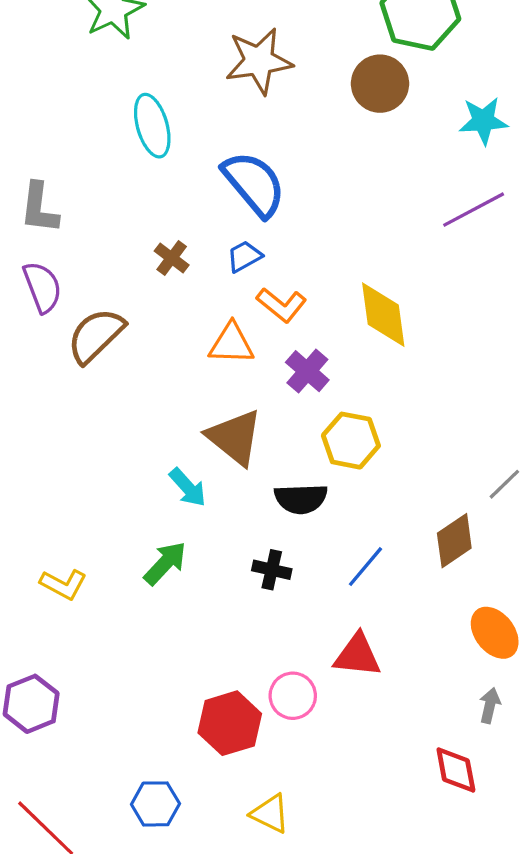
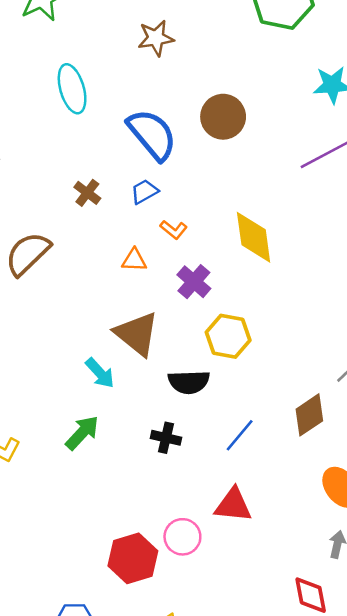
brown star: (259, 61) -> (156, 38), size x0.7
brown circle: (380, 84) -> (223, 117), moved
orange L-shape: (281, 305) -> (174, 230), size x0.7
orange triangle: (231, 344) -> (134, 260), size x0.7

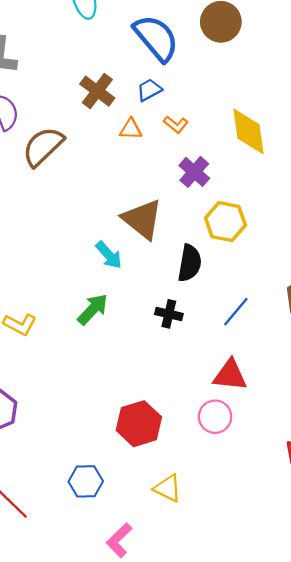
brown cross: (87, 193) -> (97, 91), size x1.4
orange triangle: (134, 260) -> (131, 129), moved
black semicircle: (189, 382) -> (190, 263), turned -78
pink circle: (182, 537) -> (215, 417), moved

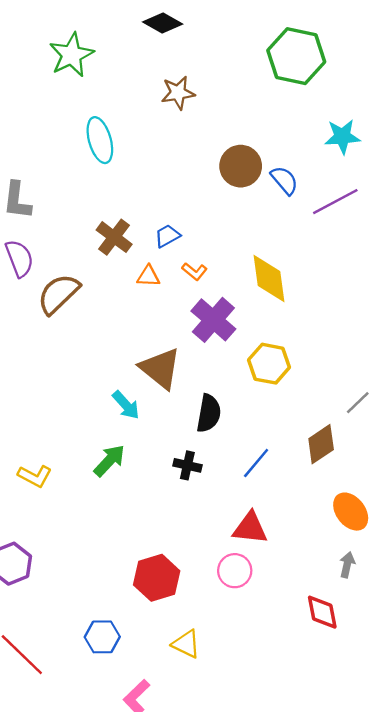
blue semicircle: (156, 38) -> (284, 180), moved, size x0.6
purple cross: (194, 172) -> (213, 320), size x1.4
yellow hexagon: (225, 222) -> (269, 364), moved

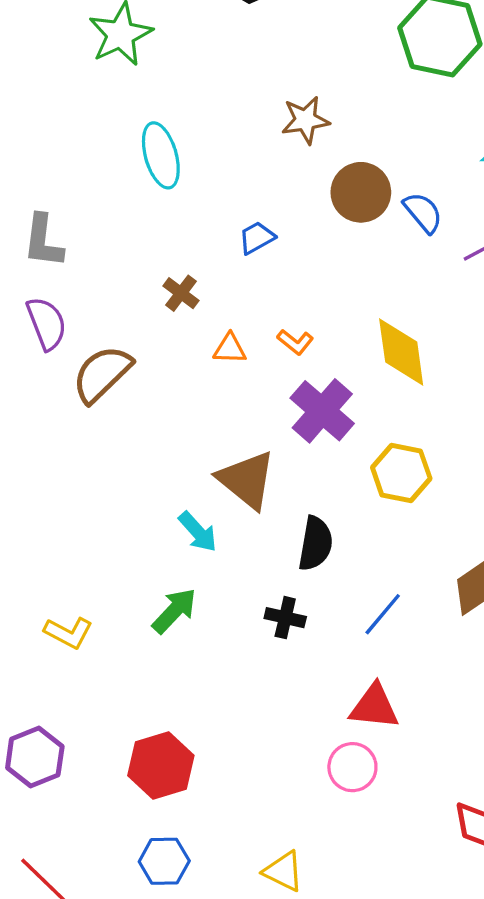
brown star: (178, 93) -> (305, 120), moved
blue trapezoid: (167, 236) -> (257, 238), moved
brown cross: (114, 237) -> (181, 293), size x0.7
red hexagon: (157, 578) -> (161, 765), moved

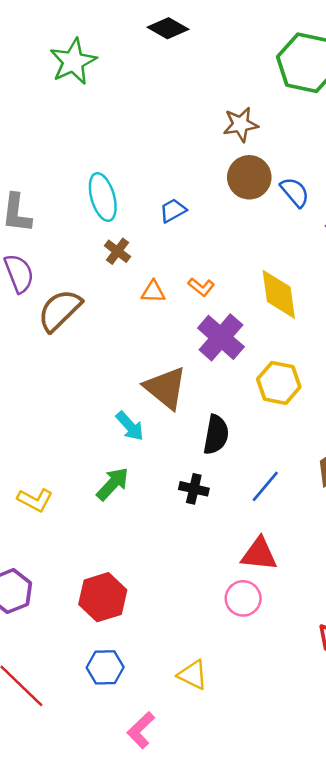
brown star: (305, 120) -> (241, 124), moved
cyan ellipse: (161, 155) -> (103, 197), moved

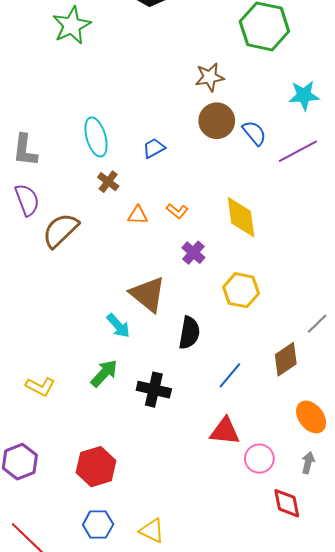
purple cross: (221, 337) -> (193, 253), size x0.6
black cross: (194, 489) -> (154, 390), moved, size x1.4
pink circle: (243, 598) -> (259, 459), moved
yellow triangle: (193, 675) -> (152, 531), moved

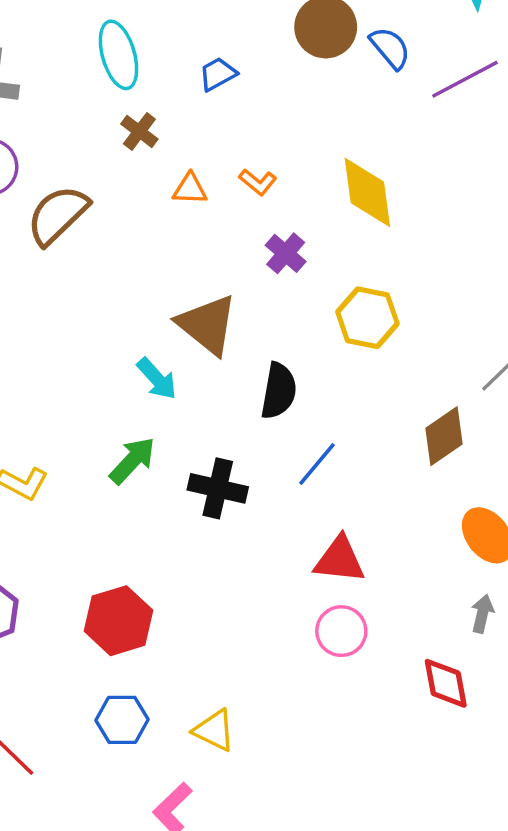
blue line: (230, 375) -> (317, 464), moved
pink circle: (259, 459) -> (341, 631), moved

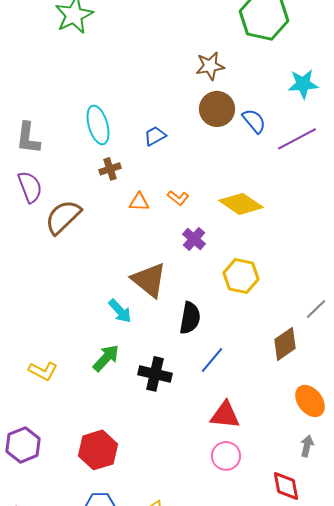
brown cross: (139, 131) -> (110, 169), turned 35
yellow diamond: (367, 192) -> (241, 204), turned -48

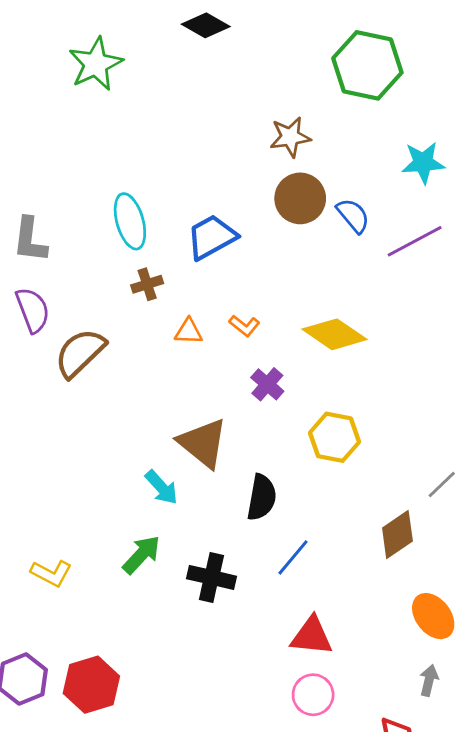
blue trapezoid: (155, 136) -> (212, 237), size x1.6
red hexagon: (98, 450) -> (91, 685), moved

